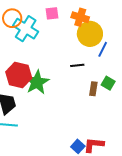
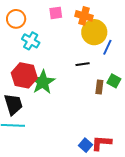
cyan cross: (26, 29) -> (31, 41), moved, size x0.7

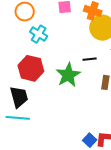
green star: (43, 82) -> (68, 75), moved

